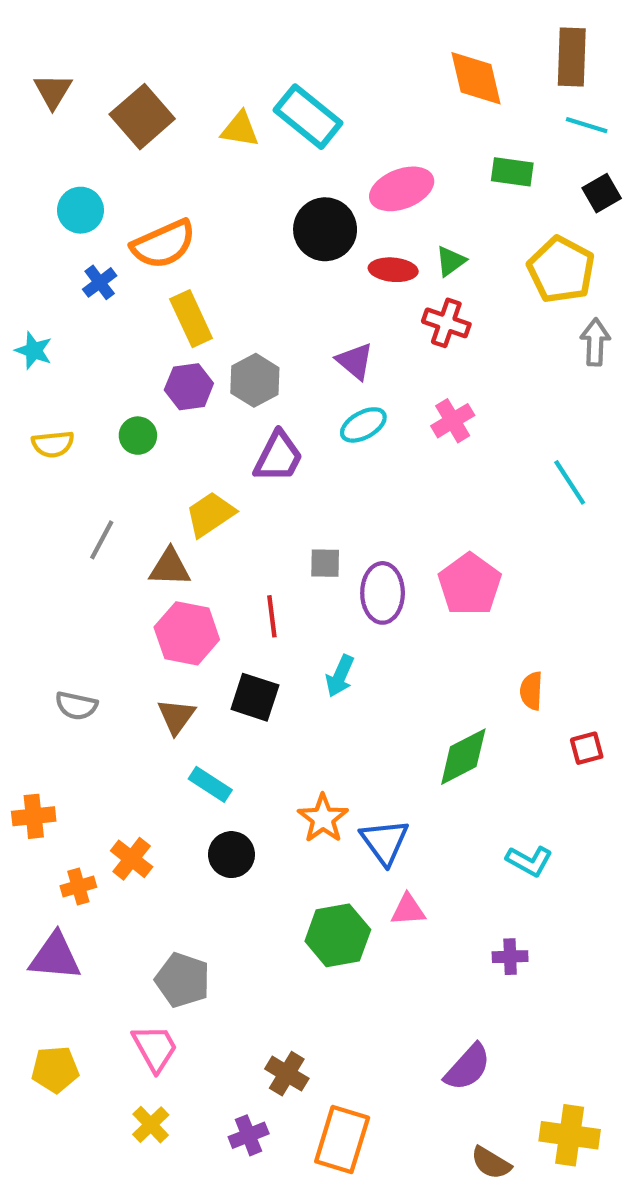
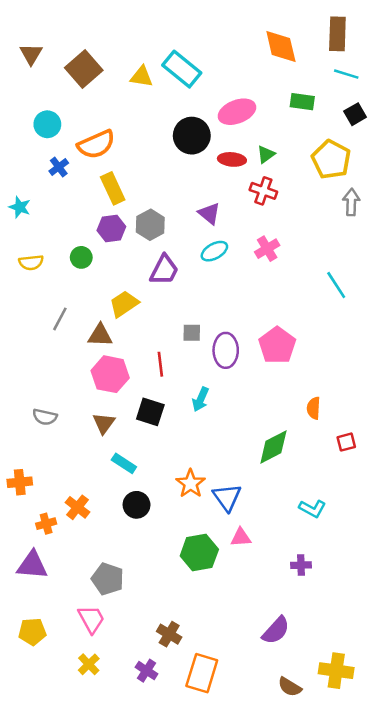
purple cross: (249, 1135) -> (147, 671), turned -35

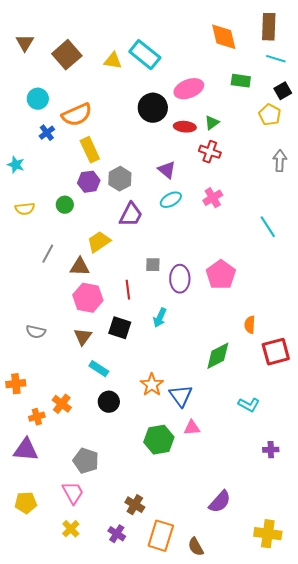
yellow pentagon: (331, 159) -> (270, 115), moved, size x0.7
red square: (346, 442) -> (276, 352), size x1.8
purple cross: (301, 565) -> (271, 450), moved
brown semicircle: (290, 687) -> (196, 547), moved, turned 30

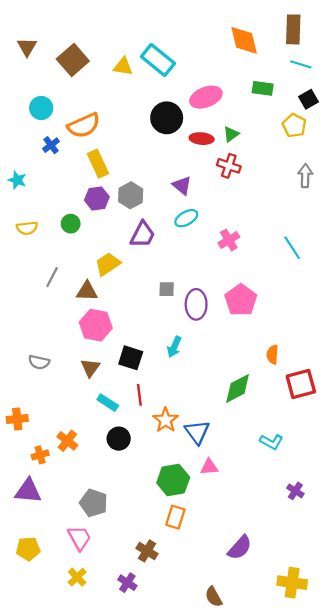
pink cross: (213, 198) -> (229, 240), moved
red line: (128, 290) -> (139, 395), moved
purple cross: (271, 450) -> (295, 491), turned 35
orange rectangle: (161, 536) -> (175, 517), moved, size x0.7

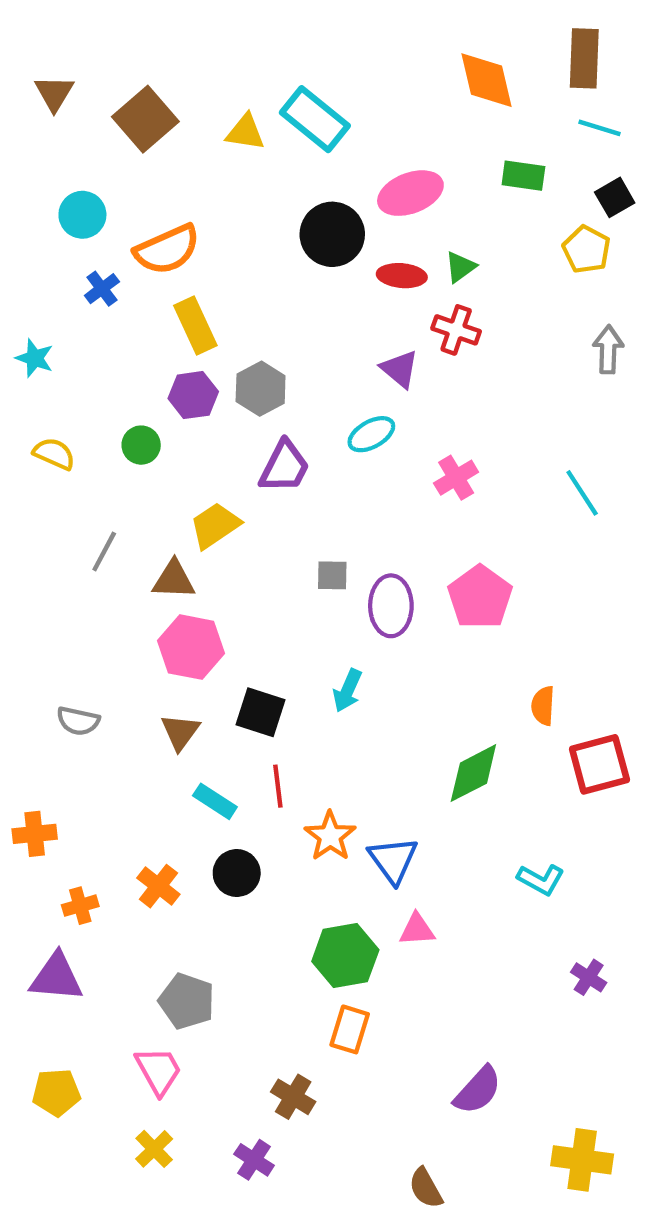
purple triangle: (182, 185) -> (400, 369), moved
yellow semicircle: (27, 228) -> (54, 454), turned -150
orange cross: (67, 441) -> (158, 886), moved

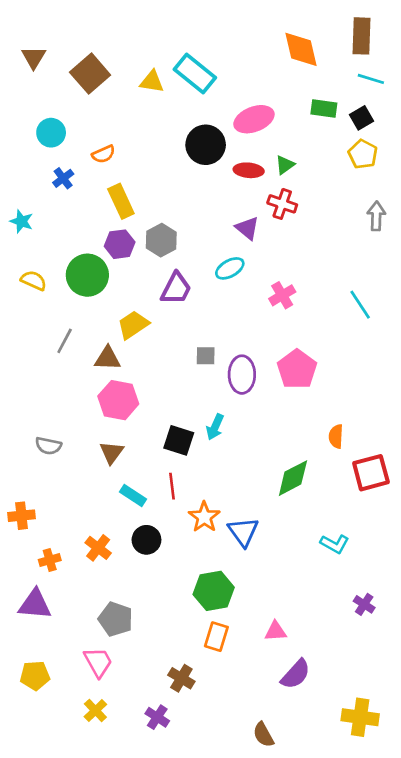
black square: (615, 197) -> (361, 118), moved
orange semicircle: (167, 250) -> (103, 154), size x0.6
green circle: (141, 445) -> (87, 275), size x1.8
black square: (261, 712) -> (179, 440), moved
pink triangle: (417, 930) -> (275, 631), moved

